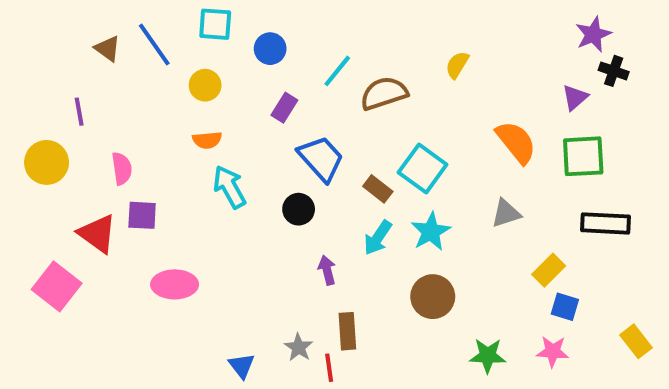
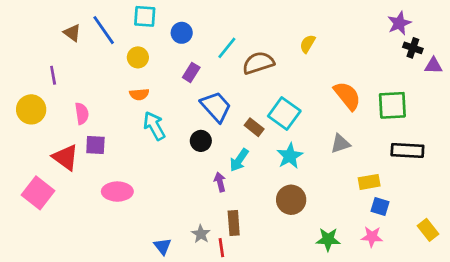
purple triangle: (575, 97) -> (433, 66), moved, turned 42
cyan arrow: (378, 238) -> (239, 160), moved
yellow rectangle: (549, 270) -> (369, 182), turned 35

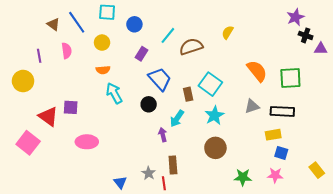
pink semicircle: (82, 114) -> (67, 51), moved
brown rectangle: (254, 127) -> (188, 94), turned 40
black rectangle: (407, 150) -> (282, 111), moved

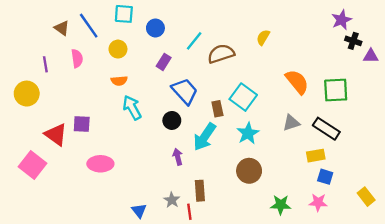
black rectangle: (282, 111) -> (326, 129), turned 30
cyan arrow: (177, 119) -> (205, 137), size x1.4
purple arrow: (163, 135) -> (178, 157), moved

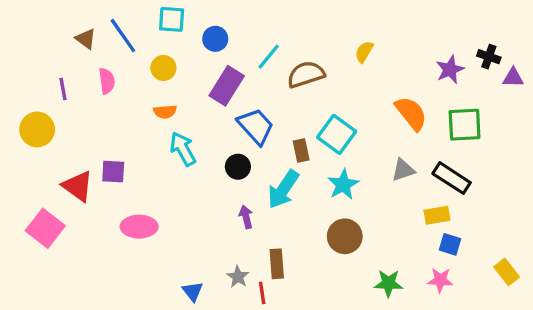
purple star: (342, 20) -> (450, 70), moved
purple rectangle: (164, 62) -> (227, 86), size x1.6

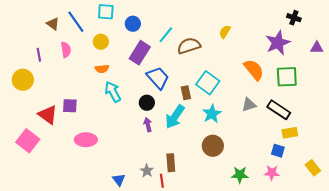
black cross: (489, 57) -> (294, 18), moved
purple star: (450, 70) -> (278, 43), size x1.4
yellow rectangle: (437, 215) -> (290, 133), moved
purple arrow: (246, 217) -> (148, 125), moved

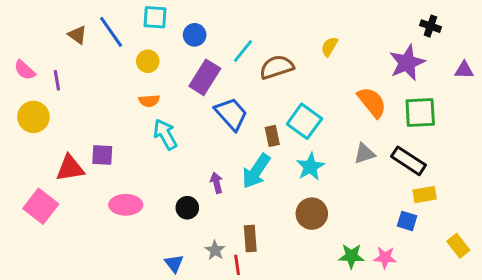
pink semicircle: (66, 50) -> (25, 70), moved, turned 140
black circle: (147, 103) -> (187, 208), moved
red triangle: (48, 115) -> (70, 168), turned -45
pink star: (272, 173) -> (385, 258), moved

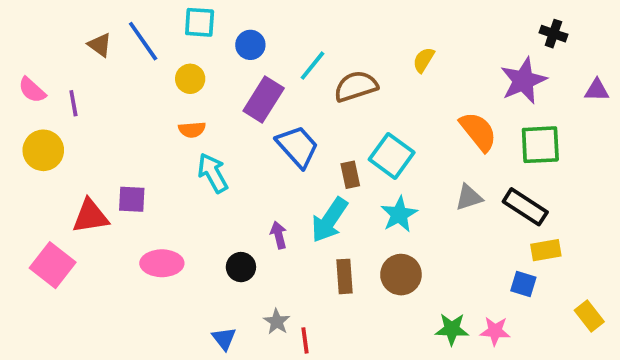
brown rectangle: (250, 238) -> (345, 276), moved

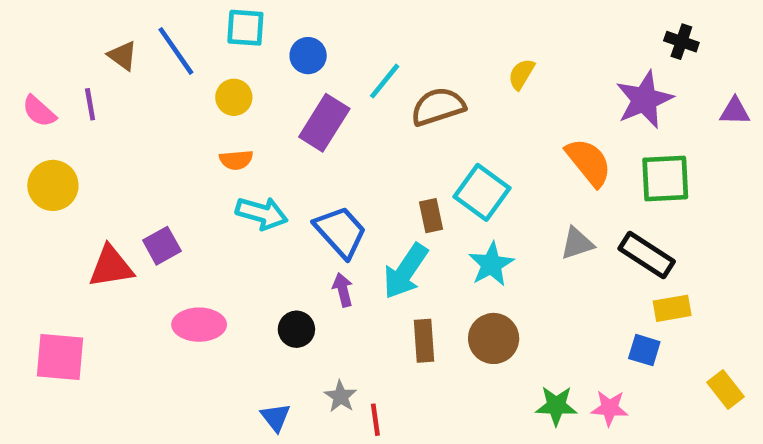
purple line: (73, 103) -> (90, 104), moved
blue trapezoid: (297, 147) -> (341, 232), moved
cyan arrow: (213, 173) -> (262, 213), turned 135
purple square: (132, 199) -> (162, 246), turned -32
pink square: (53, 265) -> (60, 357), moved, turned -33

